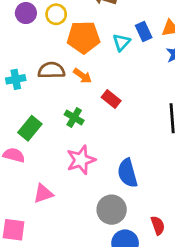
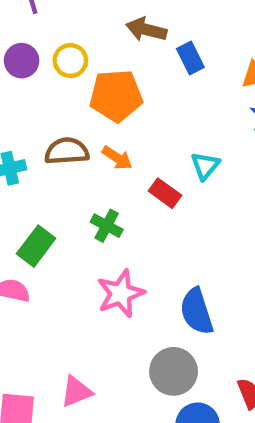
blue rectangle: (144, 31) -> (190, 58), moved
cyan triangle: (121, 42) -> (205, 166), moved
pink triangle: (43, 194) -> (76, 392), moved

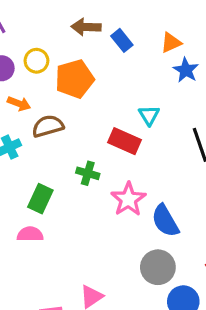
orange arrow: (117, 158) -> (19, 104), moved
red rectangle: (165, 193) -> (124, 141), size x1.4
pink star: (121, 293) -> (128, 199), moved

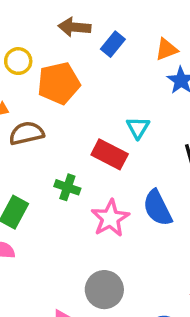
blue rectangle: (122, 40) -> (113, 44), turned 75
blue semicircle: (165, 221) -> (157, 208), moved
gray circle: (158, 267) -> (104, 290), moved

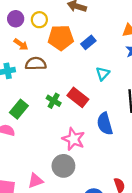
blue rectangle: (113, 44) -> (88, 42), moved
red rectangle: (110, 154) -> (78, 97), moved
pink star: (110, 218) -> (73, 139), moved, turned -30

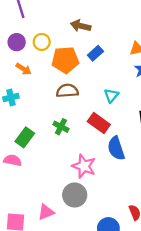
blue rectangle: (88, 42) -> (95, 53), moved
brown semicircle: (36, 64) -> (67, 91), moved
red rectangle: (78, 97) -> (99, 123), moved

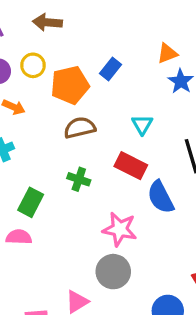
brown arrow: (81, 26) -> (47, 22), moved

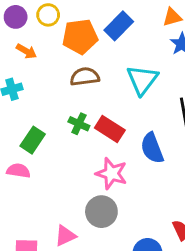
blue rectangle: (111, 69) -> (119, 26), size x1.4
cyan triangle: (142, 125) -> (142, 80), size x1.6
red rectangle: (131, 166) -> (110, 129), moved

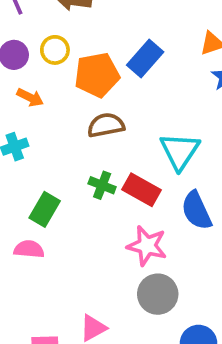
cyan triangle: (142, 80) -> (180, 151), moved
gray circle: (101, 212) -> (158, 294), moved

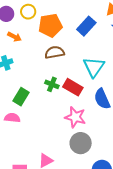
blue rectangle: (145, 58) -> (86, 26), moved

